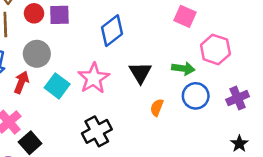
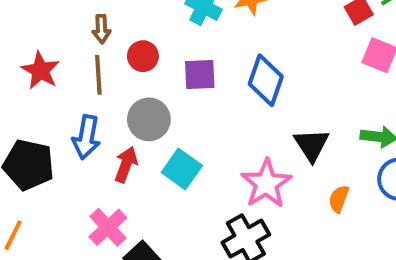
purple square: (59, 15) -> (200, 74), moved
blue diamond: (112, 31) -> (266, 80), turned -32
pink star: (94, 78) -> (266, 184), moved

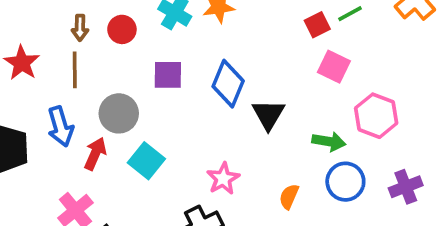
red circle: (143, 56) -> (122, 29), moved
blue arrow: (86, 137) -> (60, 127), turned -30
black triangle: (312, 145) -> (268, 114), moved
pink star: (266, 184) -> (223, 179), size x0.7

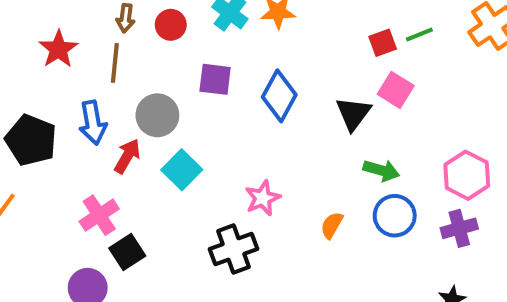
black triangle: (268, 114) -> (353, 114), moved
pink hexagon: (376, 116) -> (467, 175), moved

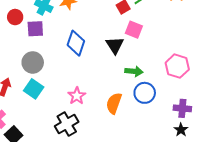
purple square: (215, 79) -> (35, 29), moved
gray circle: (157, 115) -> (33, 62), moved
orange semicircle: (332, 225) -> (114, 103), size x1.5
purple cross: (459, 228) -> (182, 108), moved, turned 30

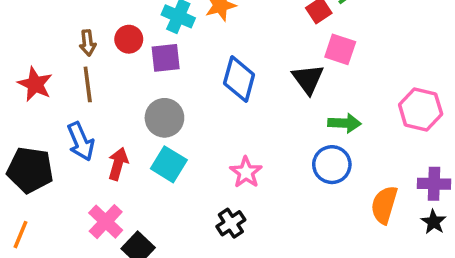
blue circle: (145, 93) -> (332, 165), moved
orange semicircle: (114, 103) -> (384, 205), moved
black cross: (67, 124) -> (231, 223), size x0.7

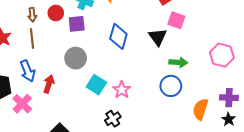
cyan square: (169, 164) -> (96, 85), moved
pink cross: (106, 222) -> (22, 104), moved

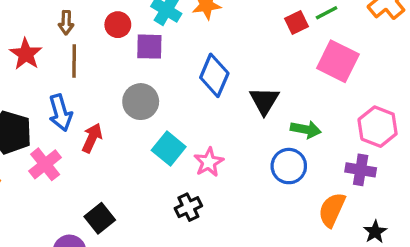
brown arrow: (32, 15) -> (66, 23), moved
pink square: (176, 20) -> (338, 61), moved, size x1.4
black triangle: (158, 37) -> (264, 101), moved
purple cross: (229, 98) -> (361, 170), moved

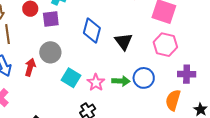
pink hexagon: (378, 127) -> (165, 45), moved
green arrow: (306, 129) -> (121, 81), moved
red arrow: (92, 138) -> (30, 67), moved

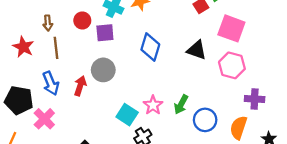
black triangle: (124, 41) -> (197, 50), moved, turned -36
cyan square: (71, 78) -> (127, 115), moved
blue circle: (144, 78) -> (205, 120), moved
green arrow: (121, 81) -> (181, 104), turned 114

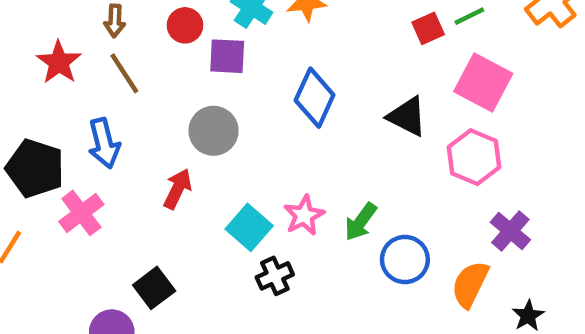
brown line: (56, 48) -> (124, 73), turned -35
red arrow: (80, 86) -> (178, 189), moved
purple cross: (255, 99) -> (510, 231), turned 30

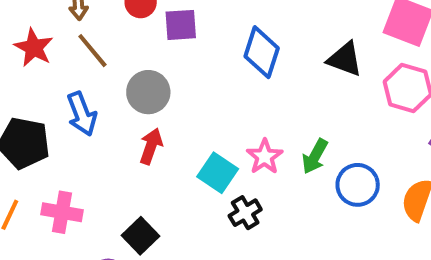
gray circle: (214, 131) -> (148, 92), moved
pink cross: (81, 213) -> (62, 212), moved, turned -36

